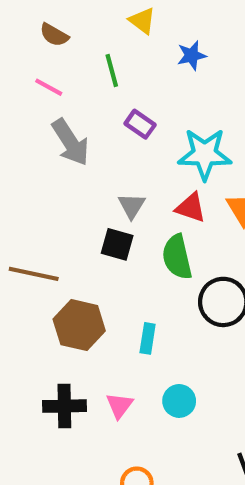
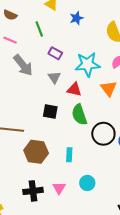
gray triangle: (132, 206) -> (54, 77), moved
red triangle: (191, 208) -> (74, 89), moved

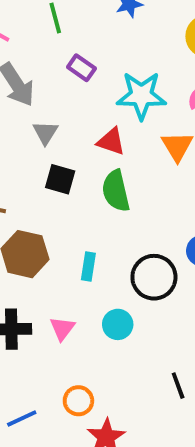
gray triangle: (54, 77) -> (45, 133), moved
black circle: (103, 134) -> (154, 277), moved

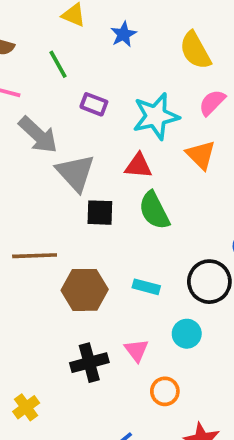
gray triangle: (45, 133) -> (75, 173), size x1.6
cyan rectangle: (88, 266) -> (146, 287), turned -70
orange circle: (78, 401) -> (165, 391), moved

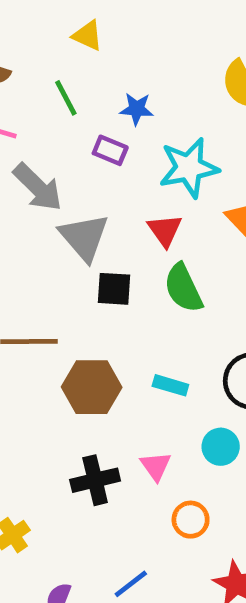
blue star: (123, 34) -> (137, 109), moved, turned 30
red triangle: (138, 166) -> (165, 230), turned 48

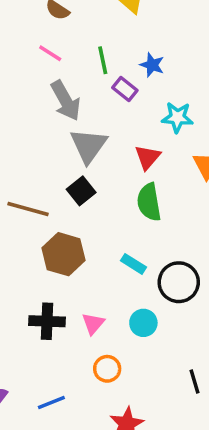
green line: (66, 98) -> (103, 60), moved
cyan star: (189, 168) -> (177, 117), size x0.7
black square: (114, 289) -> (81, 191), moved, turned 32
cyan rectangle: (170, 385) -> (133, 264), moved

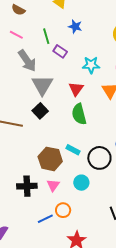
blue star: (152, 65) -> (75, 27), moved
brown hexagon: (63, 254) -> (50, 159), moved
blue line: (51, 403) -> (45, 219), moved

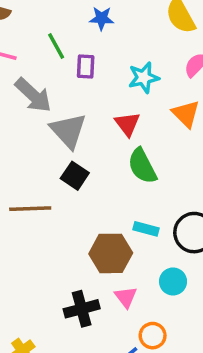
purple rectangle: (60, 51) -> (86, 66), turned 72

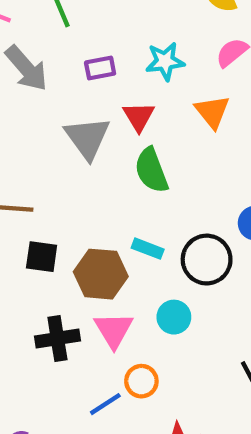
purple rectangle: (86, 66) -> (100, 68), moved, turned 70
gray triangle: (68, 131) -> (87, 138), moved
black square: (75, 176) -> (42, 257), moved, turned -32
pink triangle: (126, 297) -> (114, 330), size x1.4

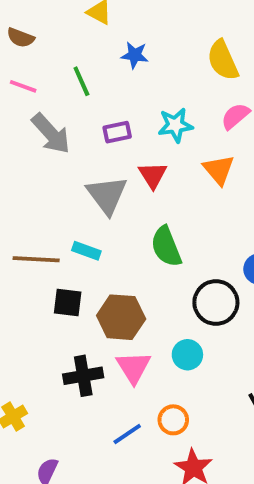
green semicircle: (151, 170) -> (166, 247), moved
cyan rectangle: (148, 249) -> (86, 251), moved
orange circle: (141, 381) -> (173, 420), moved

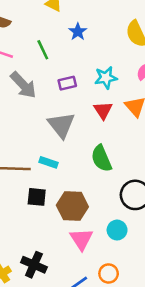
blue star: (135, 55) -> (78, 32), turned 30
red triangle: (153, 175) -> (103, 110), moved
black cross: (83, 376) -> (34, 265), moved, turned 35

